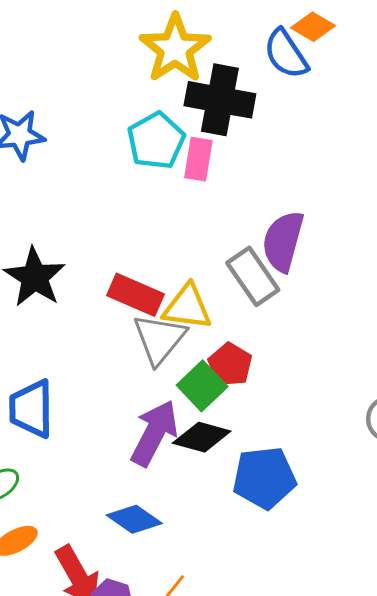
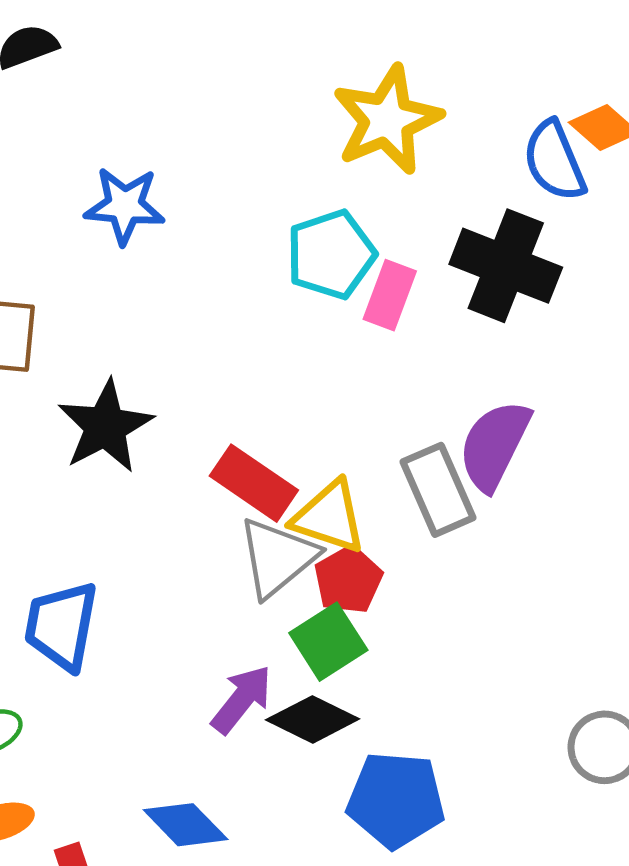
black cross: (220, 100) -> (506, 266), moved
red pentagon: (230, 365) -> (348, 580), moved
purple arrow: (154, 433) -> (242, 699), size x0.7

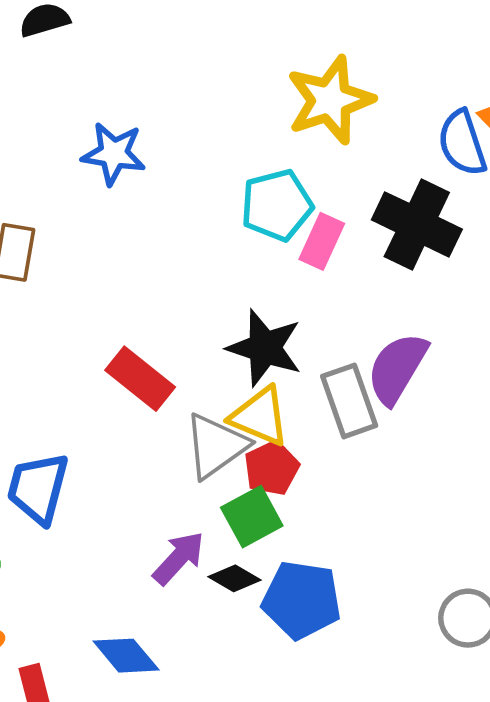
black star: (105, 426) -> (265, 348), moved, turned -30
red rectangle: (254, 483) -> (140, 379), moved
black diamond: (313, 719) -> (235, 578), size x0.7
blue pentagon: (396, 800) -> (302, 600), moved

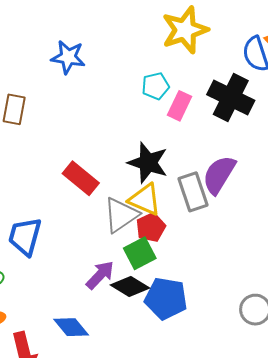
cyan pentagon: (277, 205) -> (156, 86), size x0.7
black diamond: (235, 578) -> (130, 286), size x1.4

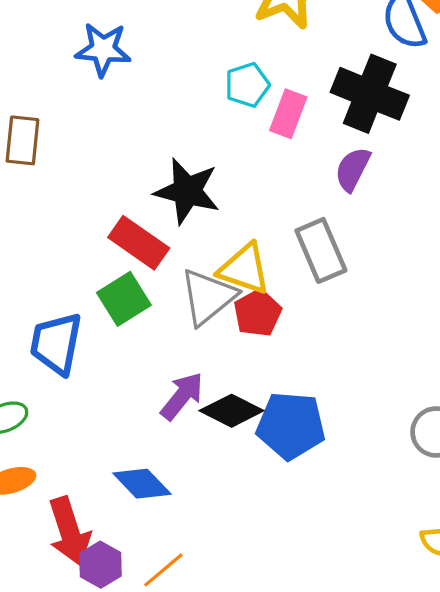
black star: (148, 163) -> (187, 191), moved
purple semicircle: (219, 175) -> (353, 169), moved, size x0.7
green square: (140, 253) -> (124, 299), moved

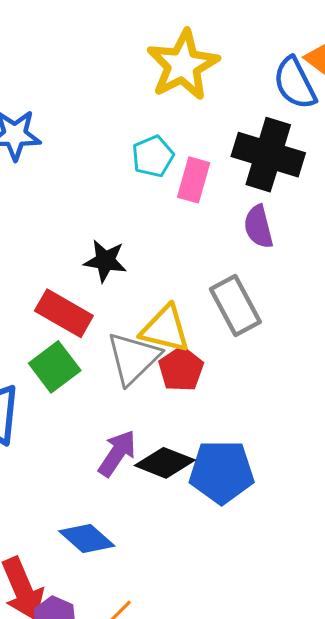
purple semicircle: (353, 169) -> (258, 227), turned -36
black star: (187, 191) -> (105, 261), size x0.7

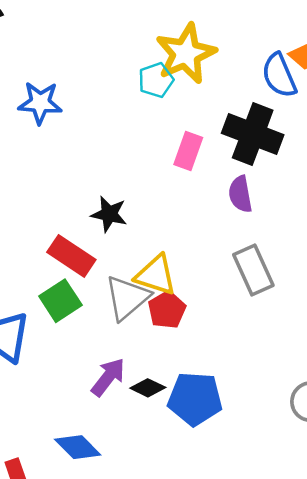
cyan pentagon: (153, 156) -> (156, 80), moved
gray rectangle: (235, 305) -> (253, 270), moved
black diamond: (165, 463) -> (148, 388), size x0.7

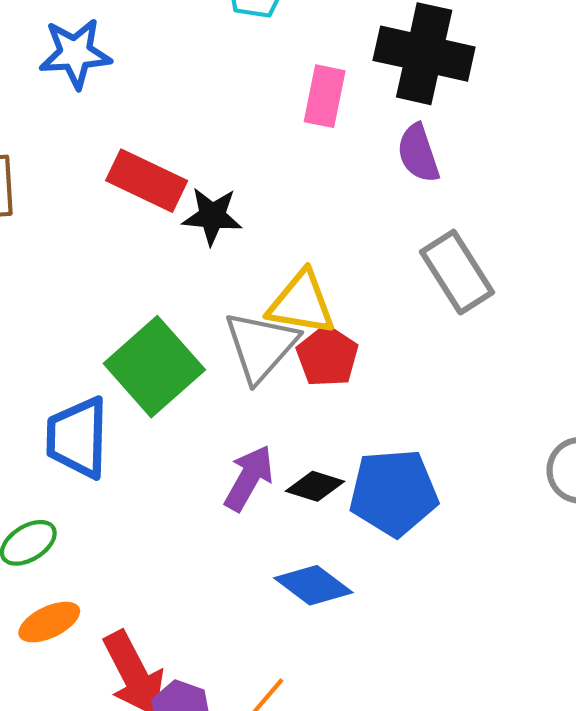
red rectangle: (71, 256) -> (147, 181), moved
green square: (60, 301) -> (154, 367), size x1.4
blue diamond: (78, 447) -> (313, 585), moved

